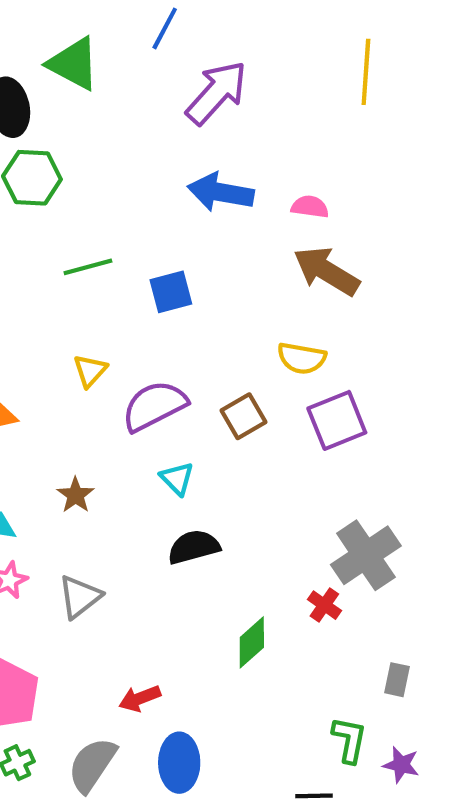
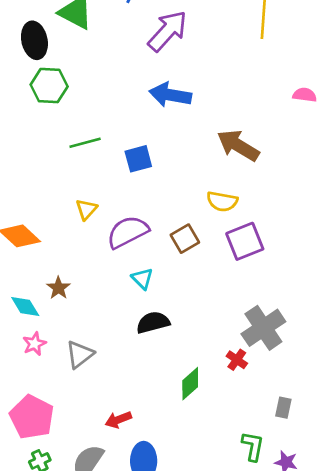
pink semicircle: (310, 207) -> (305, 95), moved
brown star: (75, 495) -> (58, 288), moved

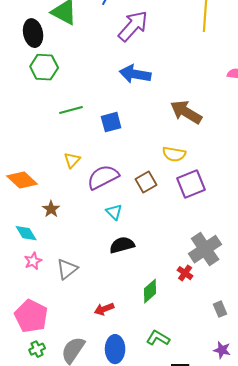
brown star: (58, 288) -> (51, 209), moved
gray rectangle: (283, 408) -> (220, 309), turned -35
red arrow: (118, 420) -> (104, 309), moved
green L-shape: (253, 446) -> (158, 338), moved, turned -70

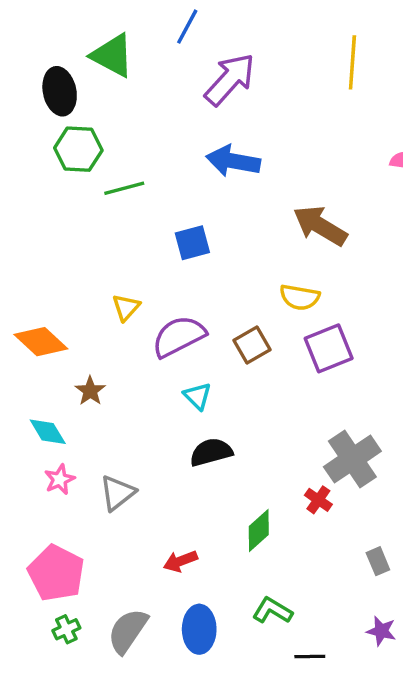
green line: (71, 110) -> (124, 188), moved

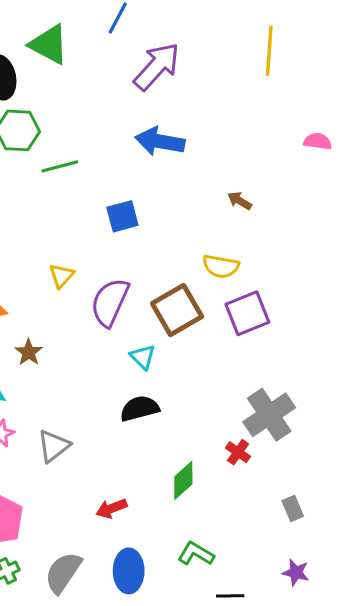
brown arrow: (320, 226) -> (240, 201), size x0.5
purple semicircle: (179, 336) -> (110, 302), turned -39
brown square: (252, 345) -> (177, 310), size x1.5
cyan triangle: (197, 396) -> (143, 357), moved

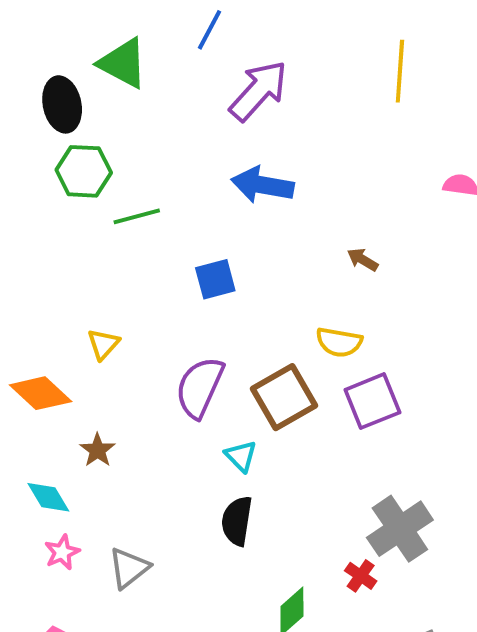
yellow triangle: (61, 276) -> (103, 344), moved
black semicircle: (140, 408) -> (237, 521), turned -66

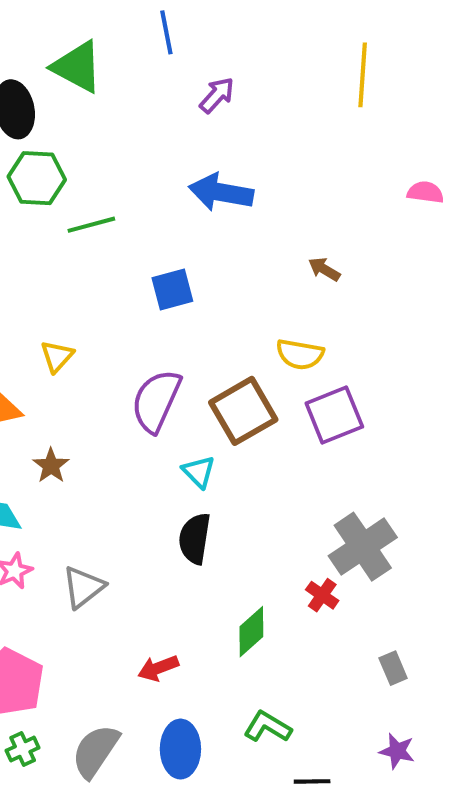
blue line: (209, 30) -> (166, 32), turned -39
purple arrow: (259, 91) -> (217, 95), size x0.6

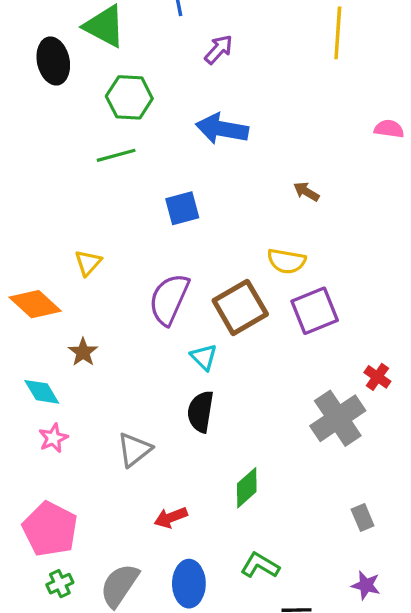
green hexagon: (37, 178) -> (129, 97), moved
gray triangle: (83, 587) -> (134, 450), moved
red cross: (322, 595) -> (377, 377), moved

